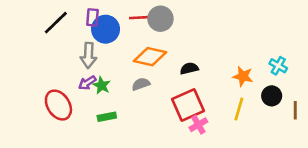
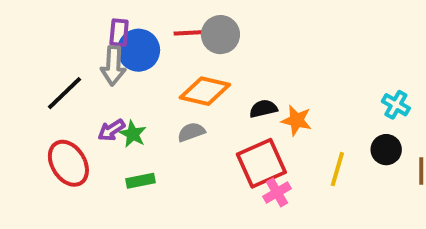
black line: (56, 23) -> (65, 93), moved
gray arrow: (89, 55) -> (113, 66), moved
orange star: (243, 76) -> (296, 120), moved

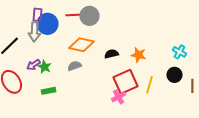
orange star: (296, 120) -> (138, 55), moved
red square: (261, 163) -> (125, 82), moved

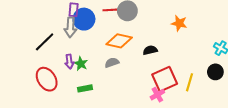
orange star: (138, 55) -> (179, 23), moved
purple arrow: (33, 65) -> (69, 62), turned -64

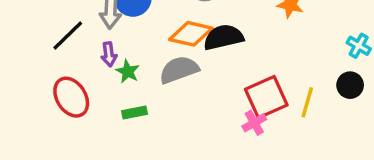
black semicircle: (150, 50) -> (223, 37), moved, size x1.6
purple arrow: (69, 62) -> (109, 54), moved
gray semicircle: (112, 63) -> (179, 70), size x1.6

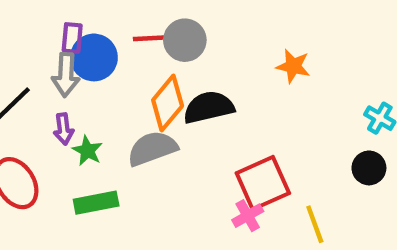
orange diamond: (191, 34) -> (168, 103), turned -63
yellow line: (307, 102) -> (315, 224), moved, turned -36
green rectangle: (134, 113) -> (96, 203), size x1.4

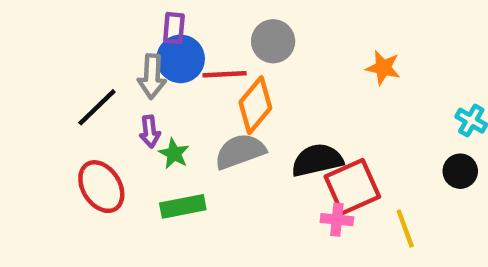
purple rectangle: (72, 38) -> (174, 28), moved
red line: (155, 38) -> (225, 74), moved
black semicircle: (209, 107) -> (317, 160), moved
pink cross: (248, 216) -> (337, 220), turned 36

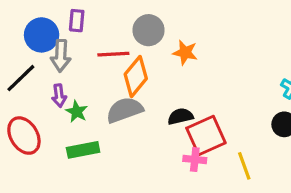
blue circle: (181, 59) -> (42, 35), moved
orange star: (383, 68) -> (185, 53), moved
black semicircle: (317, 160) -> (180, 116), size x0.7

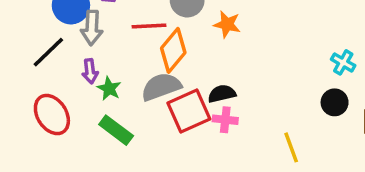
red square: (206, 136) -> (189, 111), moved
green rectangle: (83, 150) -> (116, 130), turned 48
pink cross: (195, 159) -> (225, 120), moved

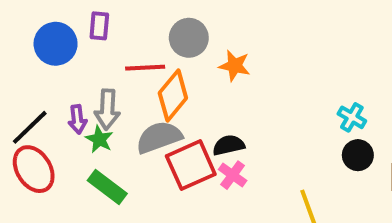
gray arrow: (92, 28) -> (107, 109), moved
black line: (48, 52) -> (30, 127), moved
cyan cross: (343, 62) -> (352, 117), moved
pink cross: (225, 120) -> (233, 175), turned 30

